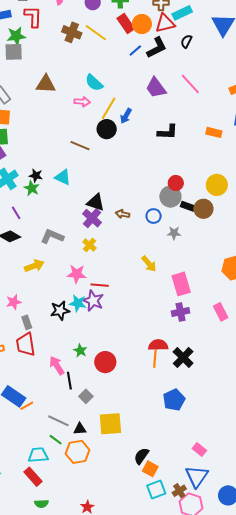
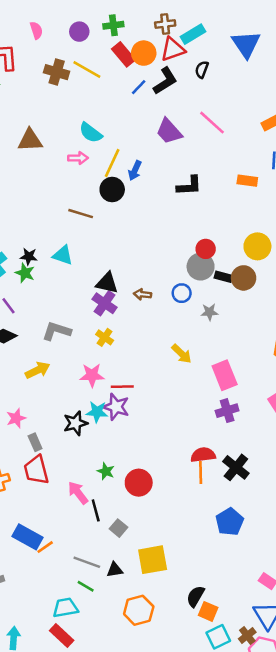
orange hexagon: (78, 452) -> (139, 610), moved

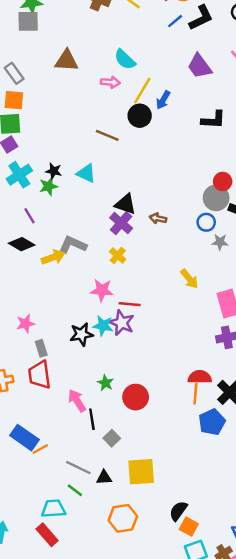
green star: (25, 273) -> (48, 186), turned 30
blue circle: (182, 293) -> (206, 222), moved
yellow arrow: (38, 370) -> (53, 257), moved
blue pentagon: (230, 522) -> (212, 422), moved

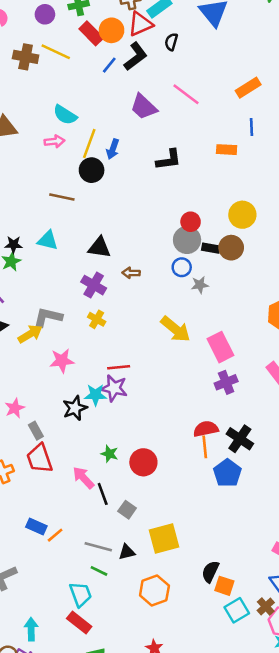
black triangle: (126, 204) -> (99, 247), moved
yellow arrow: (189, 279) -> (175, 329), size x1.4
pink star: (102, 290) -> (62, 361), moved
blue rectangle: (24, 438) -> (36, 526), size x0.7
cyan trapezoid: (53, 509) -> (81, 594), turned 85

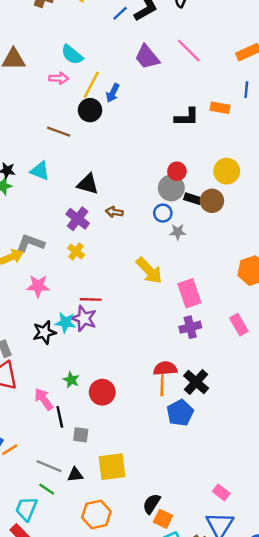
black L-shape: (169, 160) -> (187, 117), moved
gray square: (127, 510) -> (81, 435), turned -35
cyan trapezoid: (81, 594) -> (26, 509), turned -145

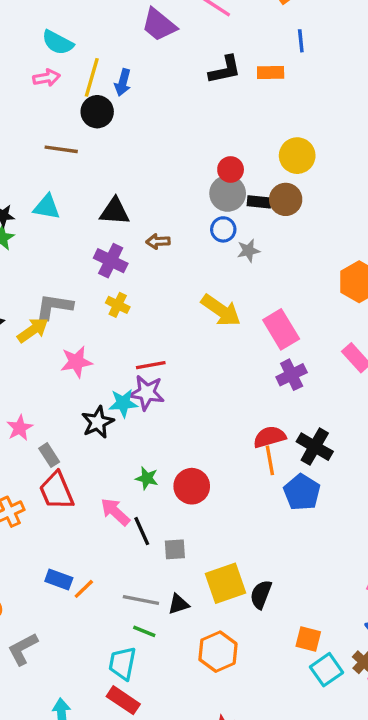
black L-shape: (187, 117) -> (225, 70), moved
black semicircle: (152, 504) -> (261, 594), moved

